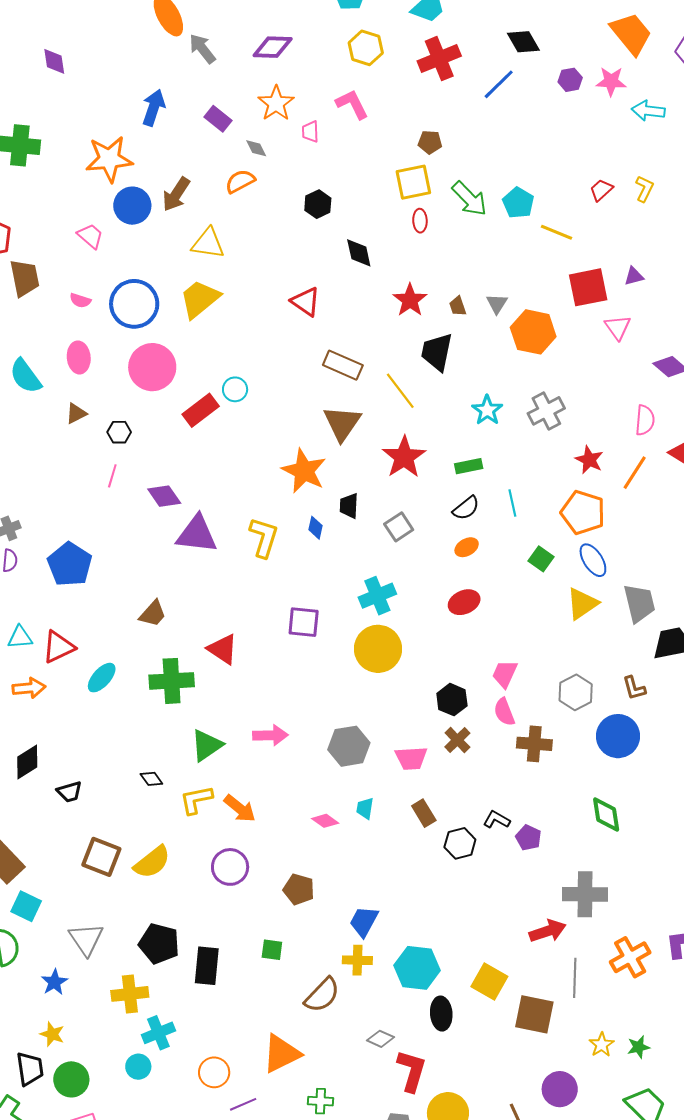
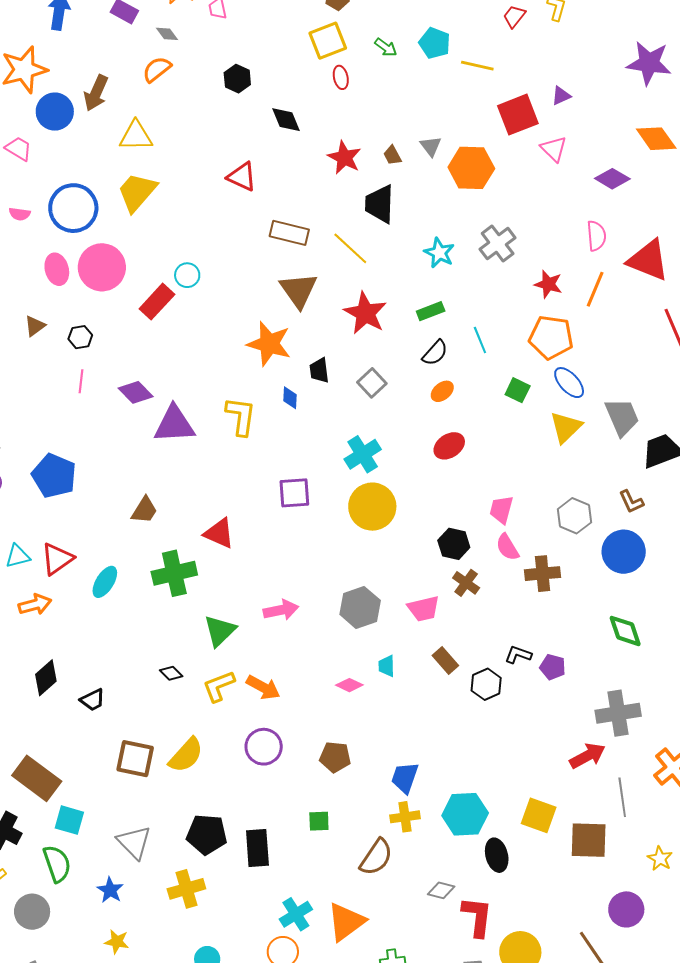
green arrow: (469, 199) -> (386, 47), size x0.6
pink ellipse: (79, 357) -> (57, 269), moved
cyan cross: (158, 1033) -> (296, 914), moved

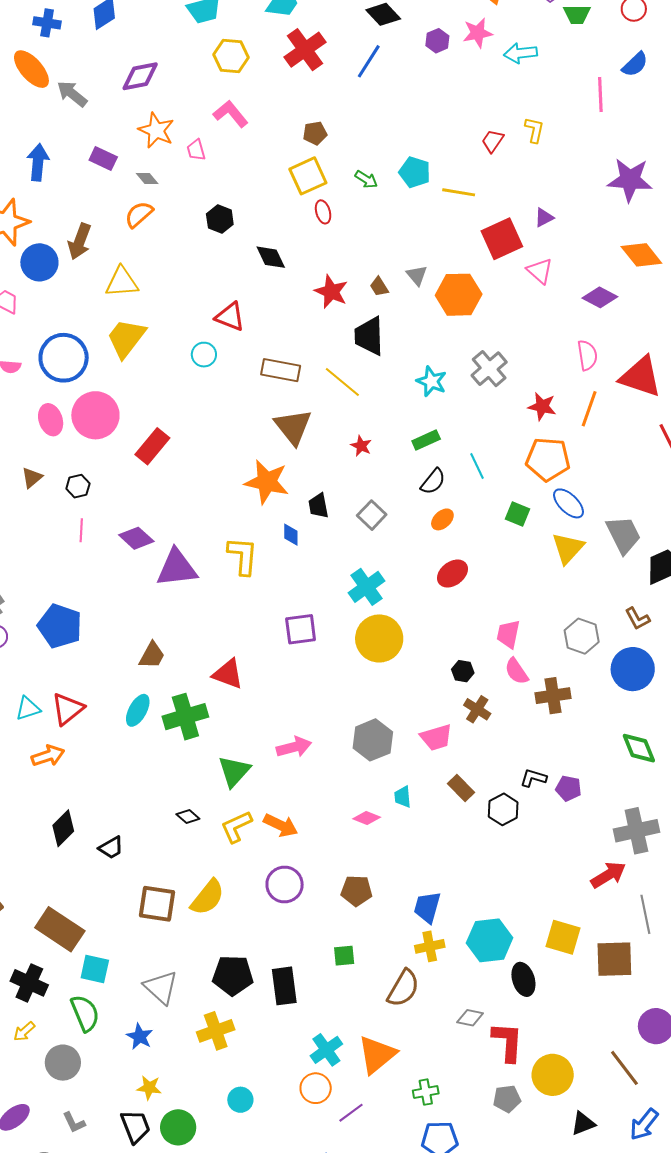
cyan circle: (187, 275) -> (204, 355), moved
red star: (365, 313) -> (361, 446), size x0.5
black hexagon: (454, 544) -> (463, 671), size x0.7
cyan ellipse: (105, 582) -> (138, 710), moved

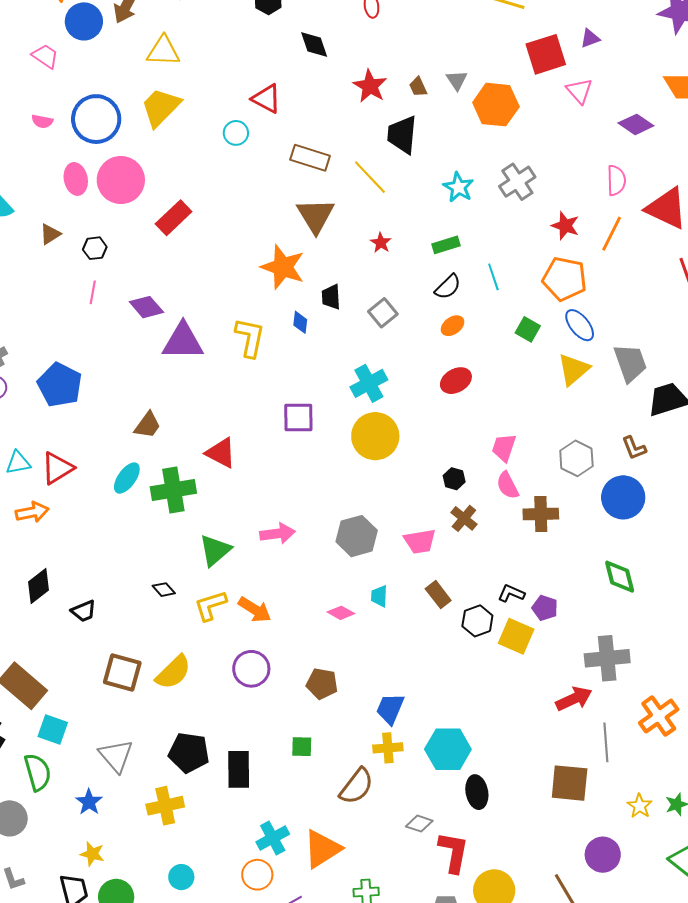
yellow square: (563, 937) -> (516, 636), moved

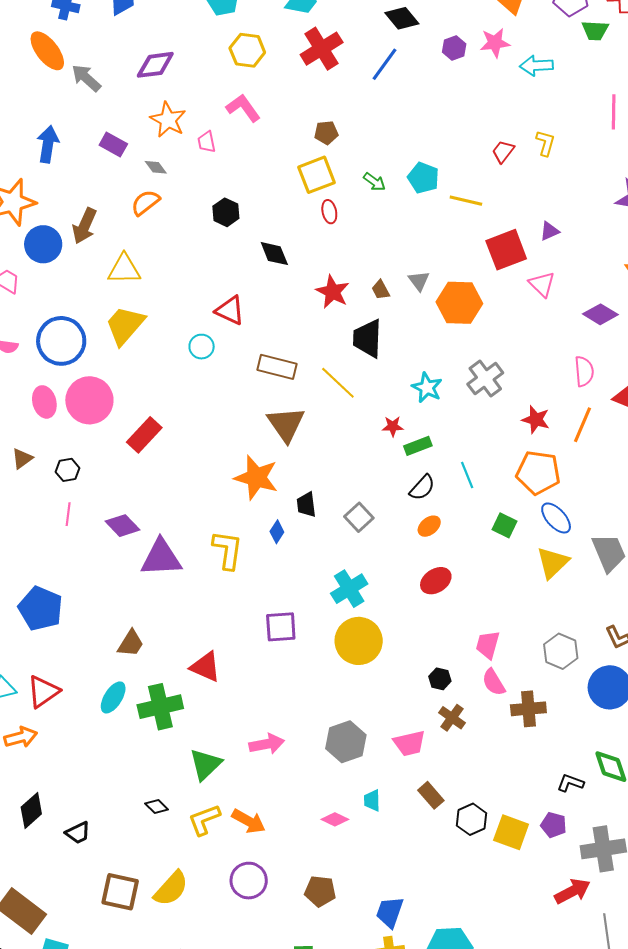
red star: (381, 243) -> (393, 426), moved, turned -30
blue diamond: (300, 322) -> (277, 532), turned 30
black L-shape: (511, 593) -> (570, 783), moved
purple pentagon: (545, 608) -> (554, 825), moved

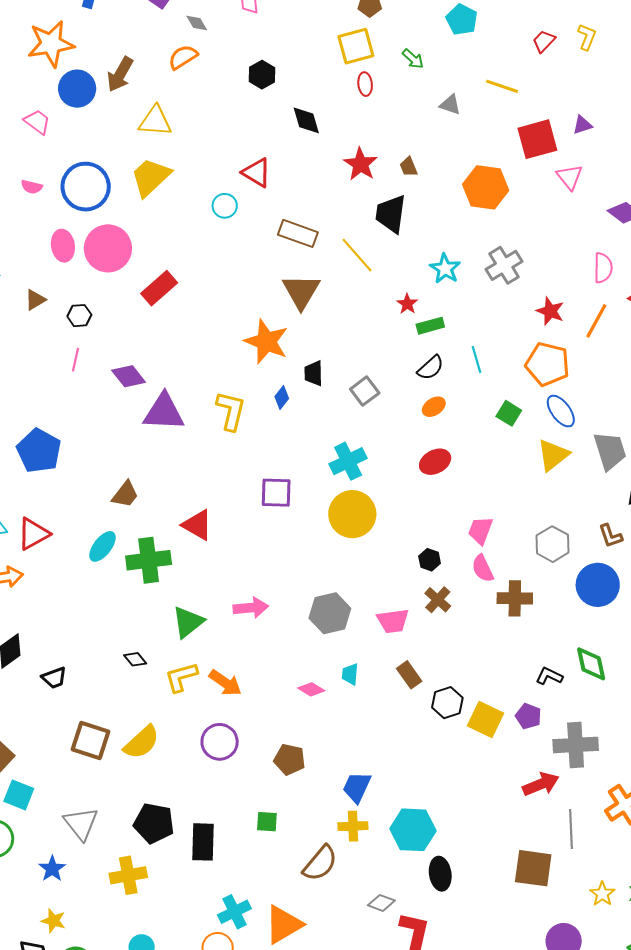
cyan pentagon: (423, 178) -> (462, 20), moved
gray triangle: (419, 281) -> (450, 105), moved, turned -40
red star: (393, 426) -> (407, 304), turned 30

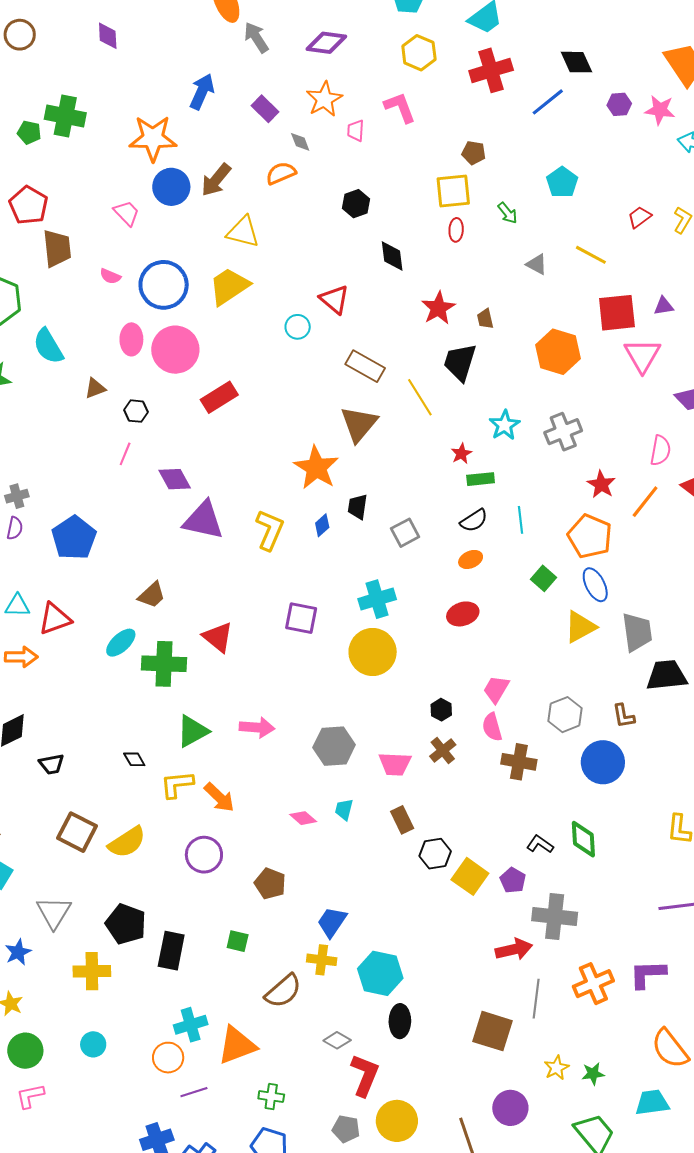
pink triangle: (570, 177) -> (642, 355), size x1.4

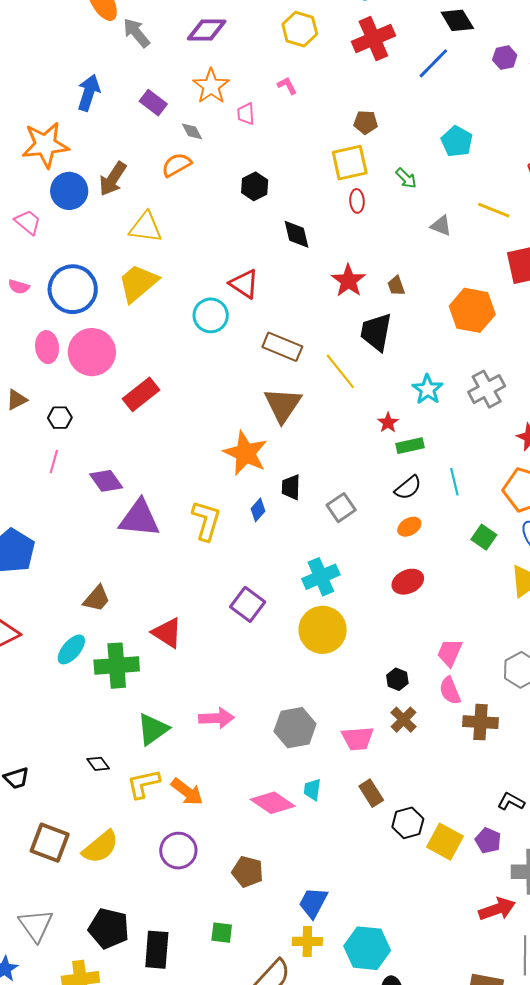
pink L-shape: (400, 107) -> (287, 86), size x0.6
cyan circle: (298, 327) -> (211, 315), size x1.4
purple square: (301, 618) -> (248, 604), turned 32
pink diamond: (303, 818) -> (273, 803), size x1.6

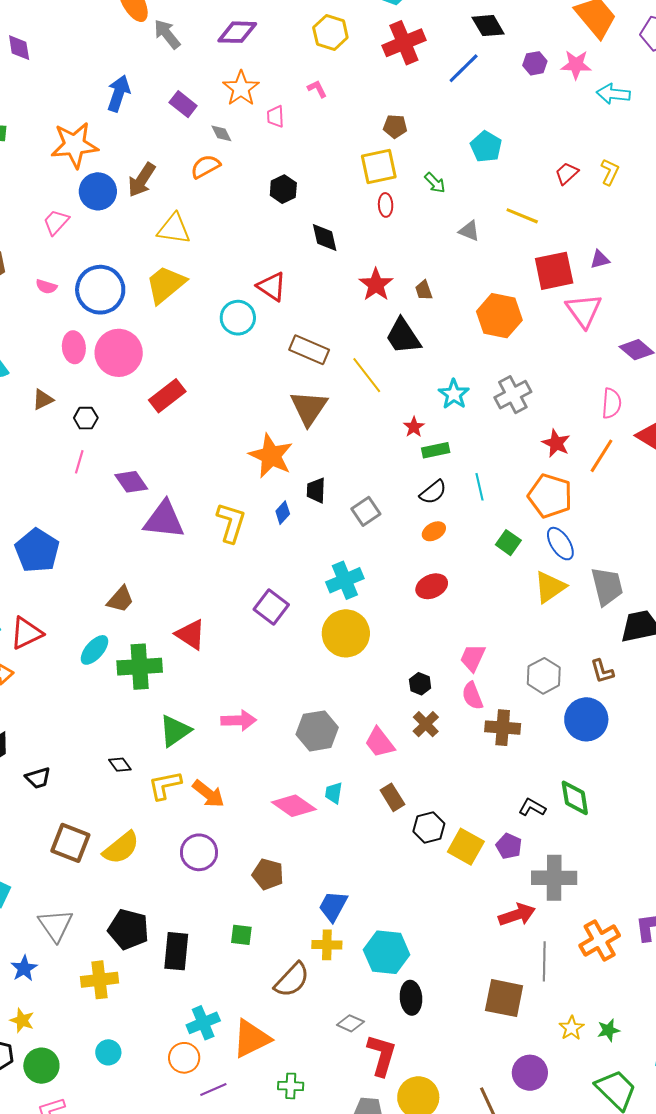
pink trapezoid: (28, 222) -> (56, 222), turned -88
black trapezoid: (376, 332) -> (403, 336), turned -45
pink trapezoid: (358, 739) -> (380, 743), turned 56

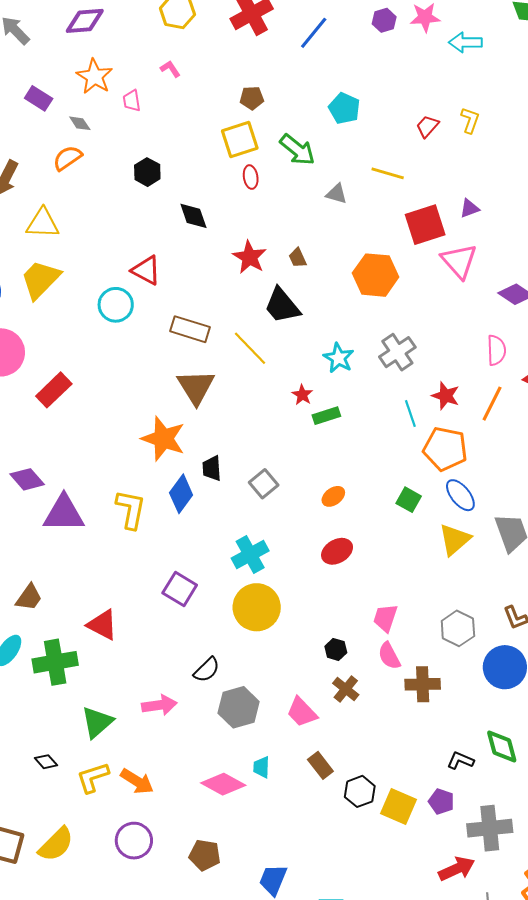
green arrow: (435, 183) -> (297, 150), size x1.6
cyan line: (479, 487) -> (410, 414), moved
black semicircle: (433, 492) -> (207, 670), moved
blue diamond: (283, 513) -> (181, 494), size x1.6

